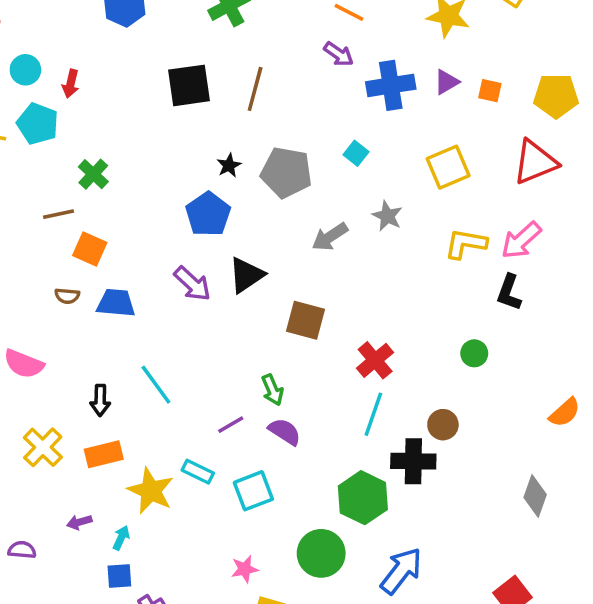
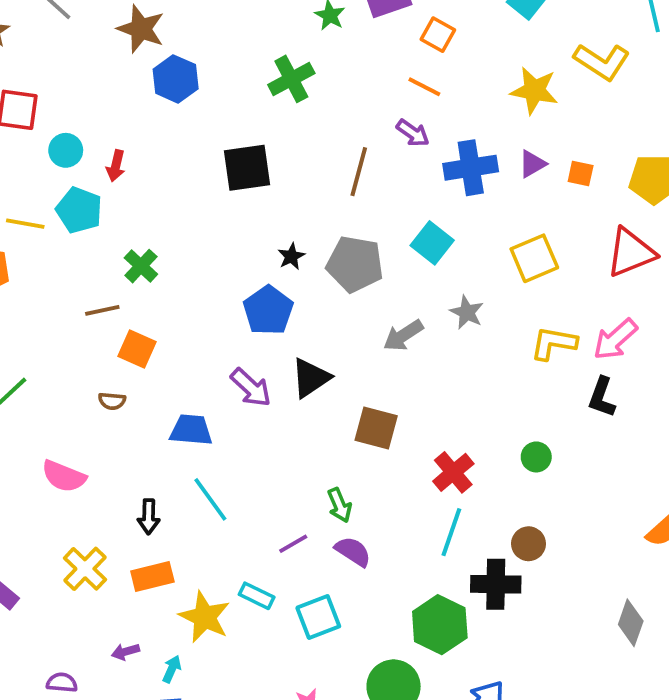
brown line: (255, 89) -> (359, 172), moved
cyan square: (356, 153) -> (432, 243), size x1.5
blue trapezoid: (116, 303) -> (191, 430), moved
green circle: (474, 353) -> (536, 457), moved

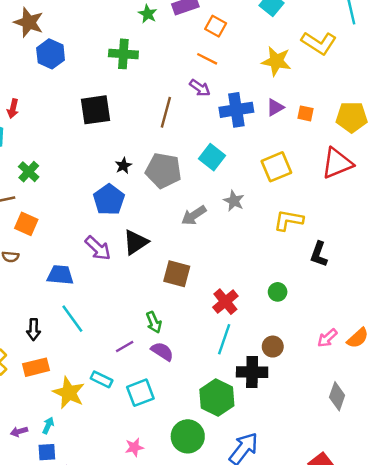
green cross: (291, 79) -> (123, 54), turned 32
pink arrow: (615, 339) -> (327, 338), moved, size x0.7
purple arrow: (125, 652) -> (19, 432), moved

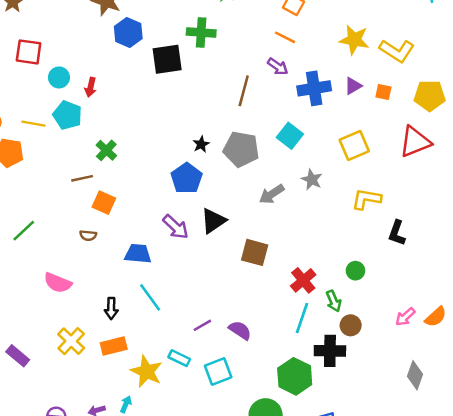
yellow L-shape: (319, 43) -> (397, 51), moved
black square: (95, 110) -> (167, 59), moved
green arrow: (154, 322) -> (334, 301), moved

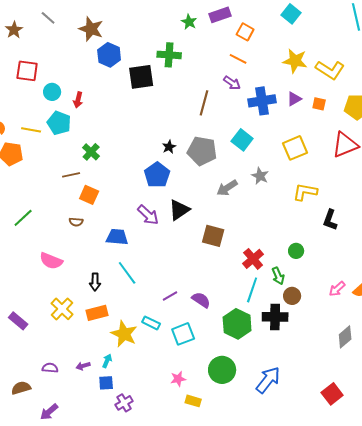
gray diamond: (415, 375) -> (345, 337), turned 30
green hexagon: (295, 376) -> (237, 324), moved

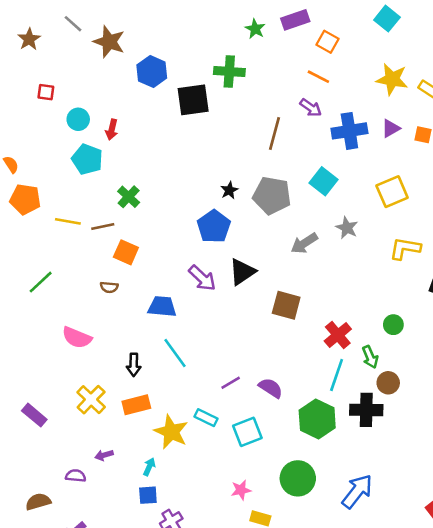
brown star: (91, 29) -> (109, 42), moved
red square: (27, 71) -> (46, 92), size x0.6
yellow line: (31, 130) -> (68, 221), moved
purple arrow: (83, 366) -> (104, 455), moved

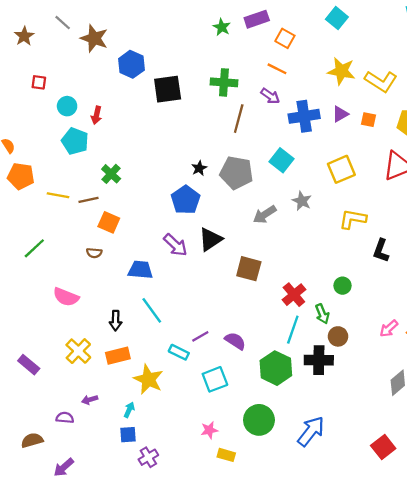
green cross: (229, 71) -> (224, 82), moved
cyan rectangle: (206, 418) -> (179, 352), moved

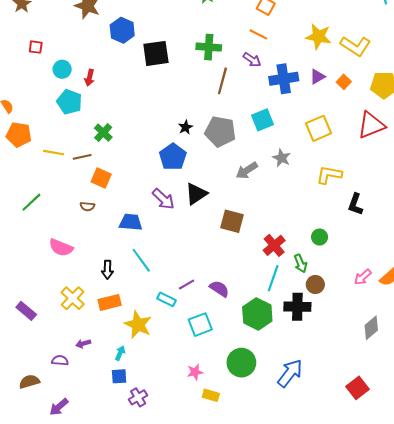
orange square: (368, 120) -> (344, 82), turned 32
cyan square: (282, 160) -> (263, 120), turned 30

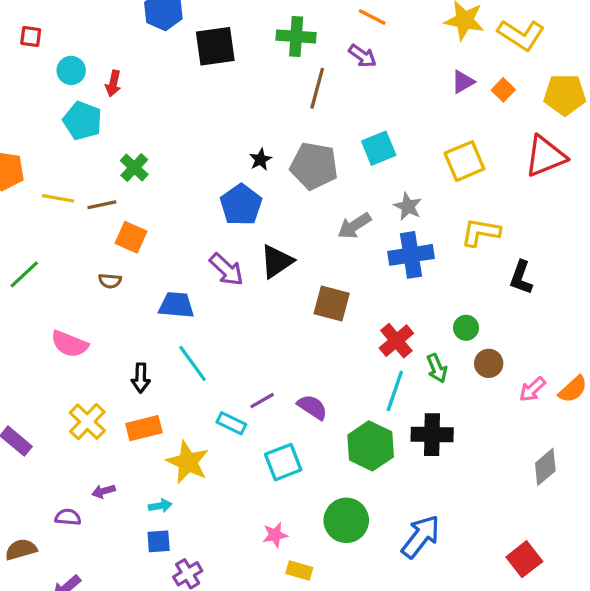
blue cross: (284, 79) -> (411, 255), moved
brown circle: (315, 284) -> (489, 363), moved
cyan arrow: (120, 353) -> (160, 506), turned 56

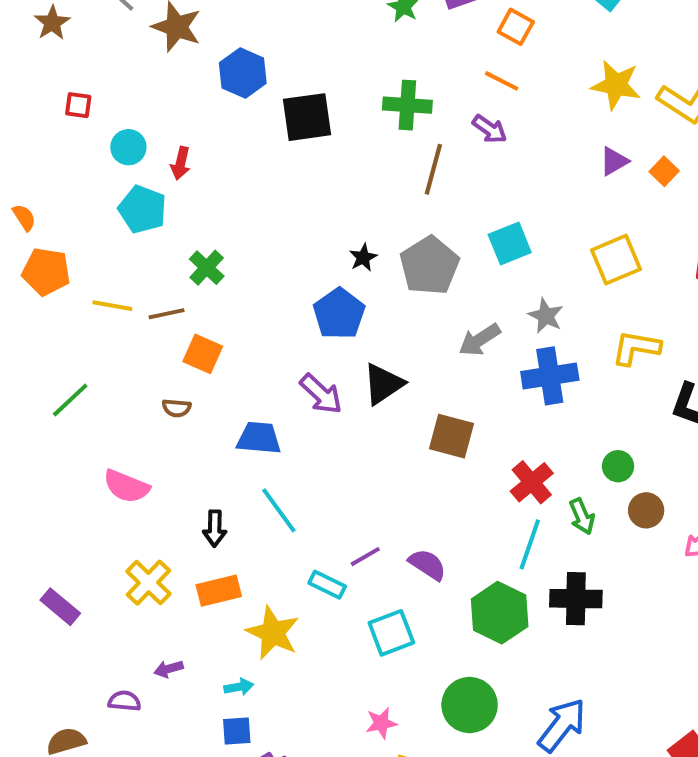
gray pentagon: (314, 166) -> (429, 266), turned 30

